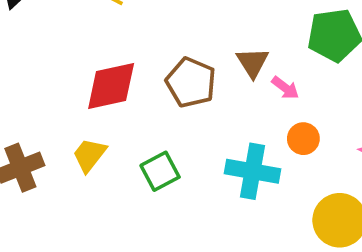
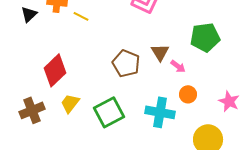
red diamond: (111, 86) -> (55, 70), moved, turned -32
green square: (160, 171) -> (109, 112), size x1.4

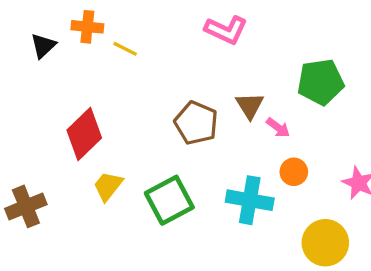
brown cross: (32, 110) -> (26, 206), moved

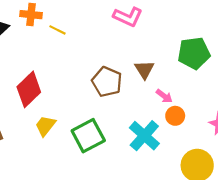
pink arrow: (278, 128) -> (164, 96), moved
cyan cross: (250, 200) -> (144, 136), turned 32

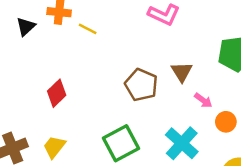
red diamond: (29, 89) -> (57, 93), size x0.7
orange circle: (175, 116) -> (226, 122), moved
yellow trapezoid: (45, 126) -> (54, 147), moved

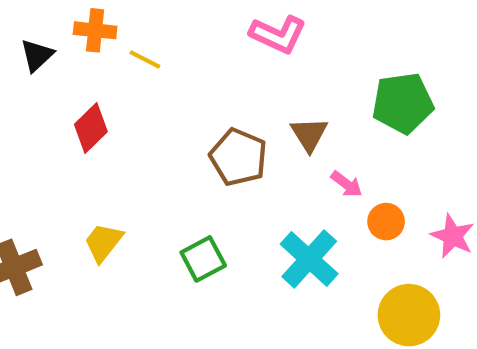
red diamond: (57, 93) -> (91, 128), moved
green square: (121, 143) -> (203, 259), size x0.7
yellow trapezoid: (54, 147) -> (103, 242), moved

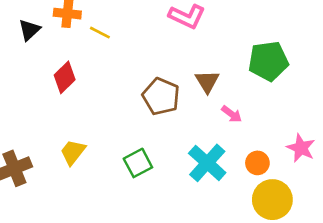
orange circle: (386, 222) -> (257, 163), moved

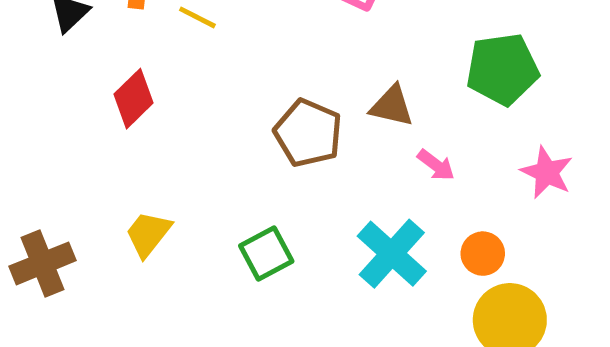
brown triangle: (207, 81) -> (392, 106), turned -45
pink star: (301, 148) -> (547, 172), moved

